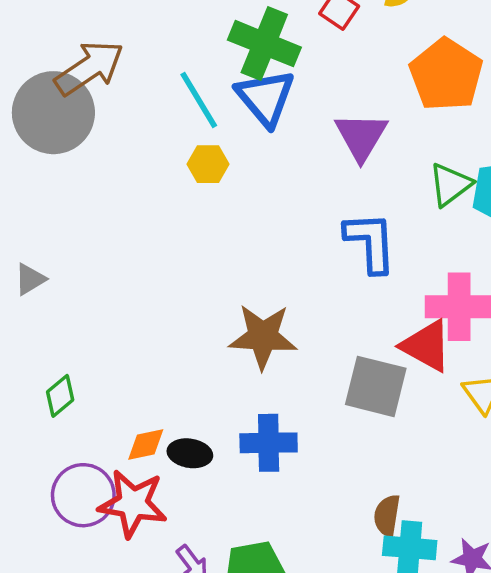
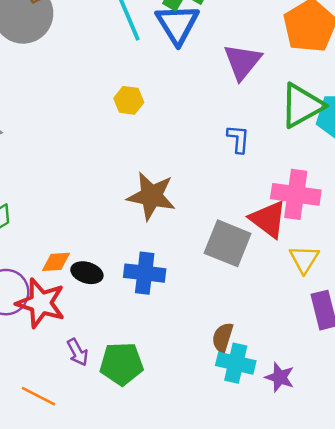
yellow hexagon: (208, 164) -> (129, 100), moved
green triangle: (450, 185) -> (302, 105), size x1.4
blue L-shape: (370, 242) -> (238, 139), size x0.6

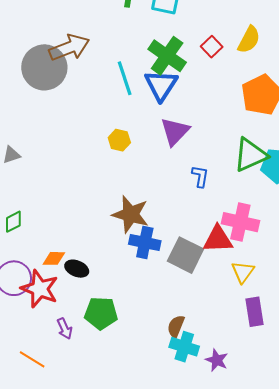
purple triangle: (242, 62) -> (175, 132), moved
red triangle: (268, 219) -> (218, 239), turned -44
blue cross: (145, 273) -> (145, 242), moved
green pentagon: (122, 364) -> (101, 313), moved

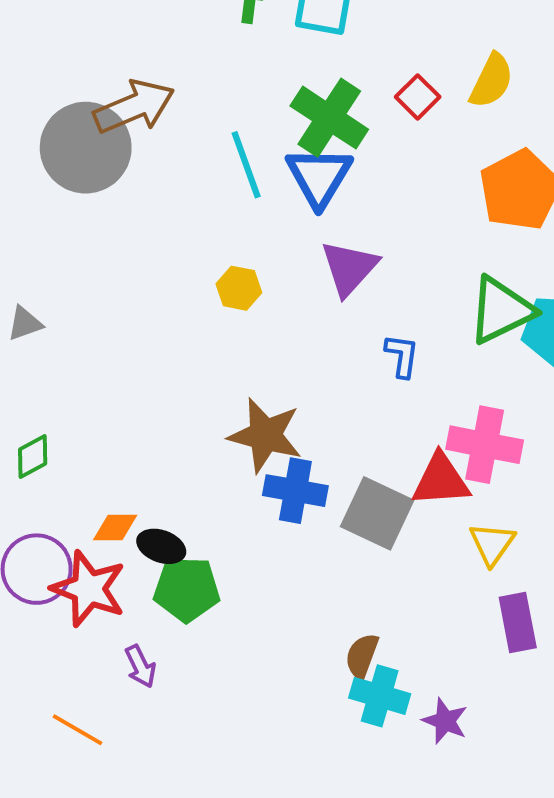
green pentagon: (101, 313) -> (187, 589), moved

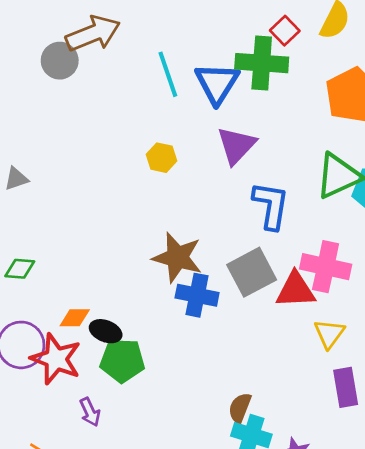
green cross: (329, 118) -> (262, 63), moved, turned -30
gray circle: (86, 148) -> (60, 61), size x0.6
blue L-shape: (402, 356) -> (271, 205), size x1.6
green diamond: (33, 456) -> (20, 269), turned 32
gray square: (377, 513) -> (252, 272), moved, turned 36

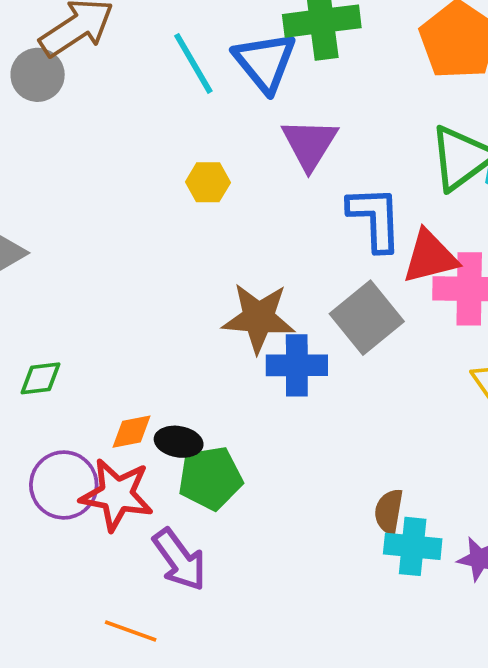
red triangle: (295, 290) -> (430, 257), moved
purple arrow: (90, 412) -> (180, 560), size x1.6

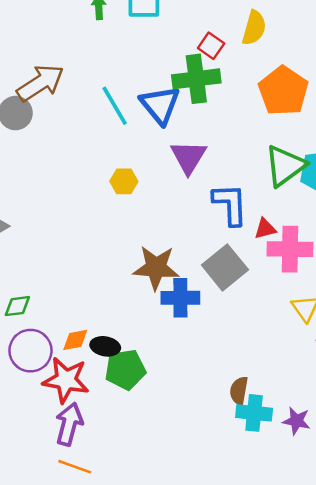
red triangle: (430, 257) -> (265, 229), size x0.6
purple circle: (64, 485) -> (30, 351), moved
purple arrow: (180, 560) -> (69, 424), moved, turned -129

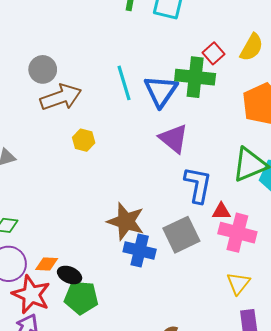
brown arrow: (40, 83) -> (61, 97), moved
purple triangle: (189, 157) -> (174, 139), turned -36
yellow hexagon: (124, 181) -> (84, 140), moved

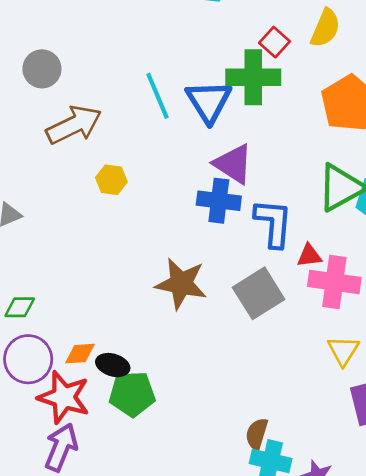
gray circle: (43, 69) -> (42, 69), moved
blue cross: (140, 250) -> (219, 201), moved

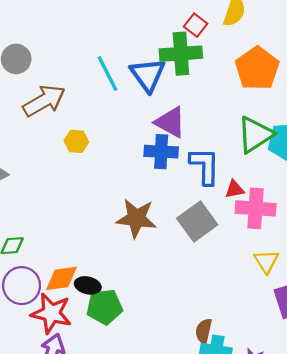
orange diamond: (80, 354) -> (62, 278), size x1.4

